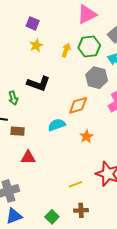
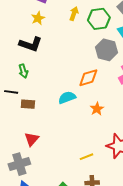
yellow star: (36, 45) -> (38, 18), moved
yellow arrow: (66, 50) -> (74, 14), moved
black L-shape: (38, 84) -> (31, 44), moved
red triangle: (28, 157) -> (32, 139), moved, turned -49

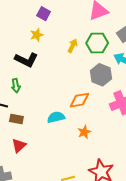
yellow arrow: (74, 14) -> (73, 46), moved
red triangle: (32, 139) -> (19, 146), moved

